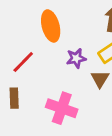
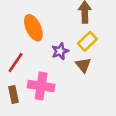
pink cross: (62, 108) -> (41, 86), moved

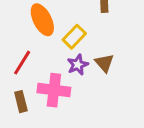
yellow rectangle: (87, 41) -> (74, 37), moved
purple star: (60, 51) -> (78, 65), moved

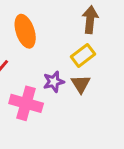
yellow rectangle: (74, 37) -> (83, 55), moved

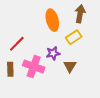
orange ellipse: (25, 31) -> (52, 20), moved
brown triangle: (81, 84) -> (70, 66), moved

